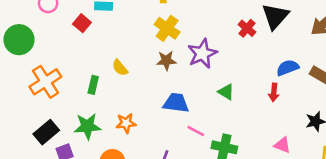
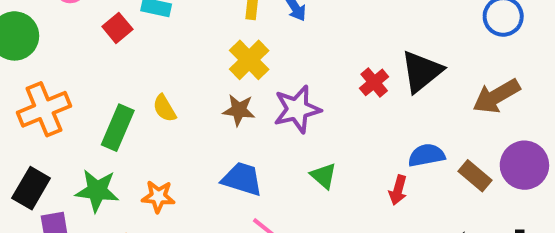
green rectangle: (93, 85) -> (118, 128), size x1.5
black rectangle: (46, 132) -> (31, 188), turned -30

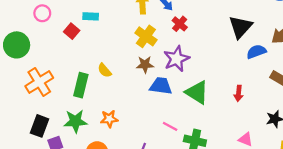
red cross: (374, 82) -> (180, 24), moved
blue semicircle: (426, 155) -> (256, 52), moved
green triangle: (324, 176) -> (197, 92), size x1.6
blue trapezoid: (242, 179) -> (161, 86), moved

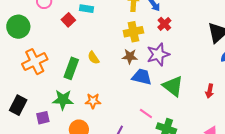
yellow cross: (146, 36) -> (133, 32), turned 36
black rectangle: (39, 126) -> (18, 105), moved

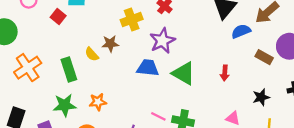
brown star: (130, 56) -> (110, 44), moved
green rectangle: (71, 68) -> (69, 69), turned -30
pink line: (146, 113) -> (158, 116), moved

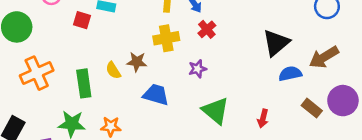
red square: (58, 16) -> (82, 20), turned -32
purple star: (162, 41) -> (198, 69), size x0.6
blue trapezoid: (148, 68) -> (156, 95), moved

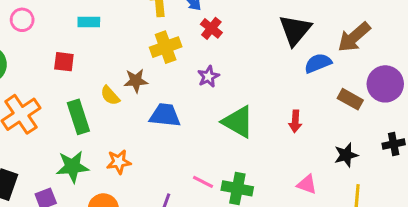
red square: (82, 20) -> (64, 62), moved

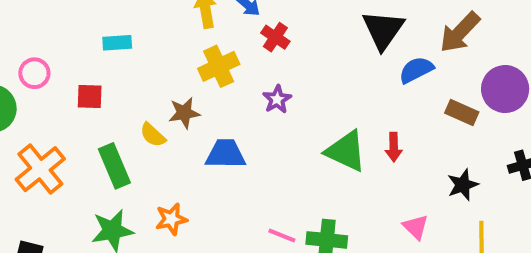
pink circle: (22, 20) -> (34, 73), moved
green triangle: (238, 122) -> (346, 151), moved
pink triangle: (307, 184) -> (416, 227), turned 30

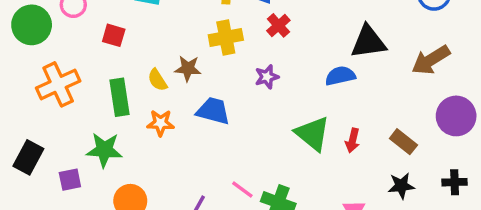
black triangle: (383, 30) -> (368, 42), turned 33
blue semicircle: (416, 70) -> (340, 76), moved
brown rectangle: (462, 113) -> (403, 142), moved
orange star: (171, 219) -> (161, 123), moved

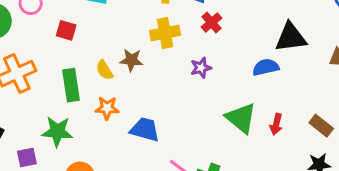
blue trapezoid: (213, 111) -> (145, 129), moved

